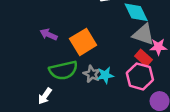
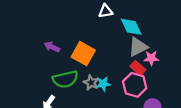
gray triangle: (144, 34) -> (138, 47), turned -45
orange square: (83, 42) -> (83, 54), turned -30

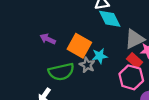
cyan diamond: (131, 27) -> (110, 19), moved
gray star: (91, 83) -> (87, 65), moved
cyan star: (103, 84) -> (100, 56), moved

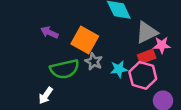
cyan star: (100, 56) -> (119, 69), moved
red rectangle: (135, 60) -> (147, 56), turned -63

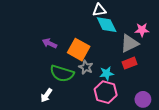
pink star: (162, 45) -> (142, 30), moved
green semicircle: (65, 69) -> (62, 73), turned 30
pink hexagon: (143, 75) -> (106, 92), moved

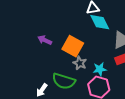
green semicircle: (62, 73) -> (64, 81), moved

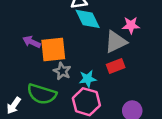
purple arrow: (45, 40) -> (32, 42), moved
orange square: (73, 46) -> (53, 49), turned -35

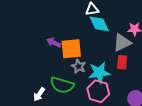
red rectangle: (116, 66) -> (122, 62), turned -64
cyan star: (88, 79) -> (99, 73), size x1.5

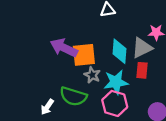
cyan diamond: (99, 24) -> (119, 51), moved, turned 30
purple arrow: (54, 43) -> (64, 48), size x1.6

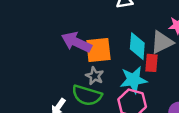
red rectangle: (142, 70) -> (152, 63), moved
gray star: (92, 75) -> (95, 76), moved

